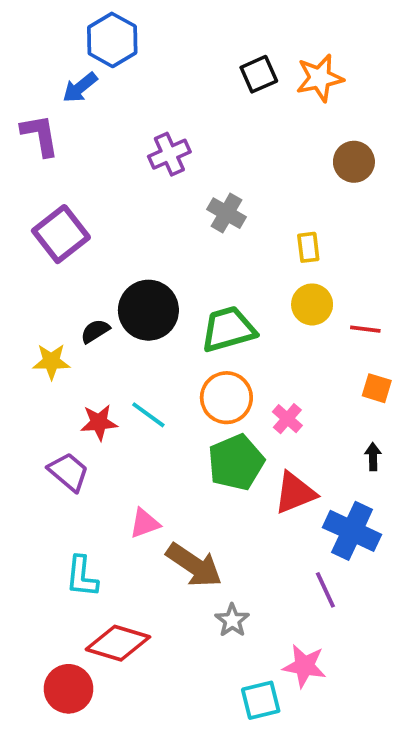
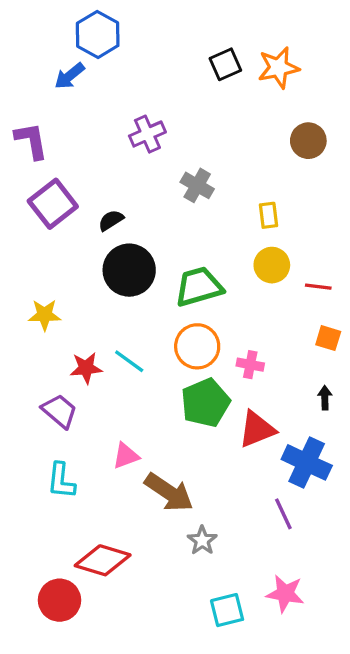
purple L-shape: (40, 135) -> (31, 141), moved
black semicircle: (95, 331) -> (111, 220), moved
pink cross: (287, 419) -> (250, 365), turned -30
cyan L-shape: (82, 577) -> (61, 481), moved
pink star: (304, 666) -> (285, 594), moved

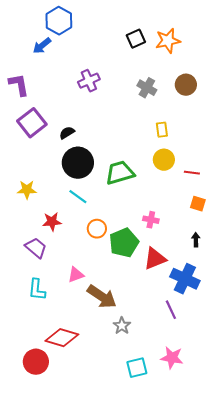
gray cross: (197, 185) -> (147, 88), moved
orange circle: (197, 346) -> (97, 229), moved, size x0.7
cyan line: (129, 361) -> (78, 197), moved

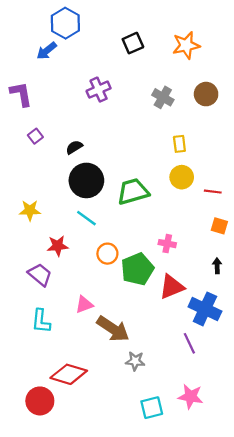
black square: (136, 39) -> (133, 43), moved
purple square: (32, 123) -> (35, 136), size x0.5
gray star: (122, 326) -> (135, 361), turned -30

